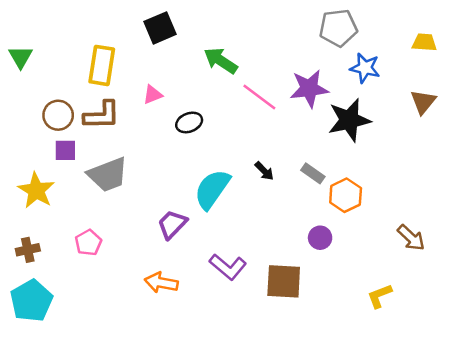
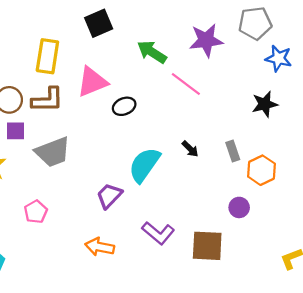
purple star: (309, 89) -> (206, 40), moved
pink triangle: (153, 95) -> (92, 82), size x1.8
black star: (349, 120) -> (265, 104), size x0.7
gray rectangle: (313, 173) -> (233, 151), turned 36

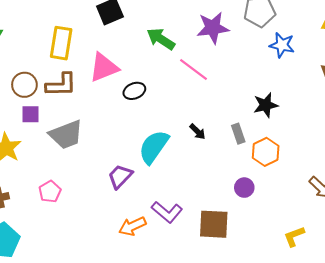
black star: (265, 104) -> (266, 105), moved
orange arrow: (100, 247) -> (132, 226), moved, turned -36

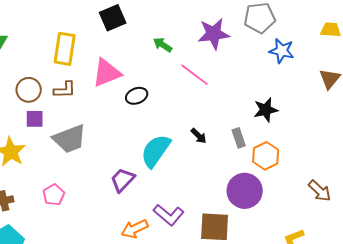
green arrow: (161, 39) -> (163, 45), size x0.7
brown L-shape: (61, 85) -> (65, 90), size x0.7
purple circle: (244, 188) -> (245, 191), size x1.8

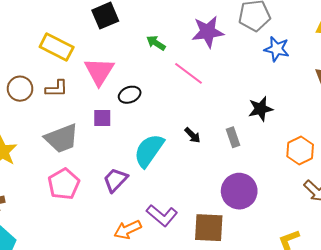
yellow rectangle: (65, 49) -> (57, 47), turned -72
pink triangle: (107, 73) -> (99, 71), turned -36
purple square: (35, 119) -> (102, 118), moved
orange hexagon: (266, 156) -> (300, 150), moved
pink pentagon: (54, 195) -> (64, 184), moved, size x1.4

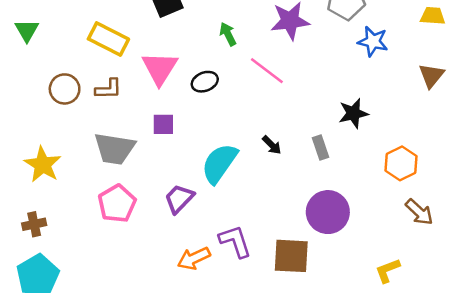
green arrow: (156, 43) -> (228, 34), turned 30
black ellipse: (130, 95) -> (205, 82), moved
gray trapezoid: (62, 138) -> (115, 149), turned 30
purple L-shape: (162, 215) -> (235, 241), turned -148

